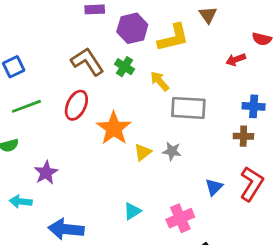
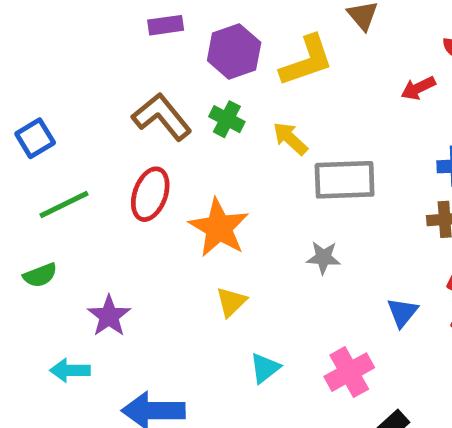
yellow triangle: (143, 152) -> (231, 302), moved

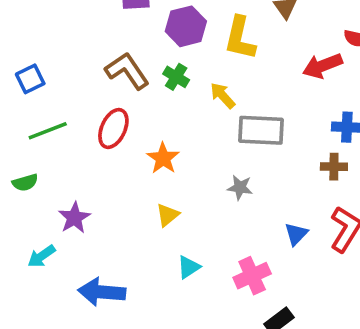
yellow L-shape: (307, 61) -> (240, 38), turned 117
red arrow: (418, 88) -> (322, 66), size x1.5
orange star: (219, 228) -> (163, 158), size x0.7
cyan arrow: (70, 370) -> (42, 256), turned -40

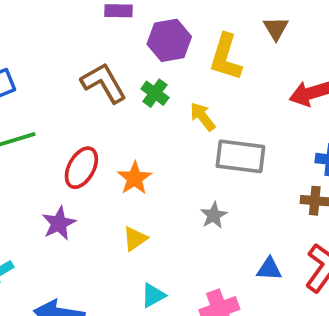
red ellipse: (113, 128) -> (81, 168), moved
gray star: (240, 188) -> (214, 215), turned 30
purple star: (74, 218) -> (59, 223), moved
blue triangle: (296, 234) -> (269, 269), turned 45

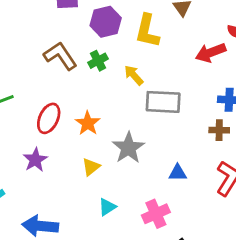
green cross: (155, 93) -> (98, 61), turned 30
gray star: (214, 215) -> (128, 148), moved, size x1.6
blue triangle: (269, 269) -> (178, 173), moved

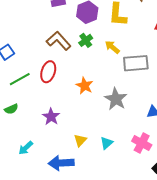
red ellipse: (49, 118) -> (48, 72), moved
yellow triangle: (91, 167) -> (80, 140), moved
pink cross: (156, 214) -> (142, 143), turned -30

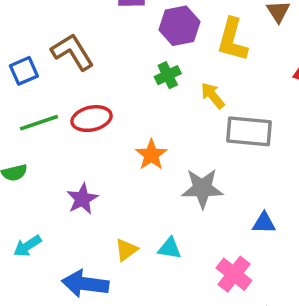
brown L-shape: (59, 41) -> (73, 52), moved
red ellipse: (48, 72) -> (92, 119), turned 50
gray star: (116, 99) -> (202, 188), turned 30
cyan triangle: (107, 143) -> (170, 248), moved, turned 40

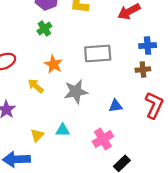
yellow arrow: (213, 96) -> (36, 86), moved
orange star: (151, 155) -> (53, 64), moved
pink cross: (234, 274) -> (103, 139), turned 30

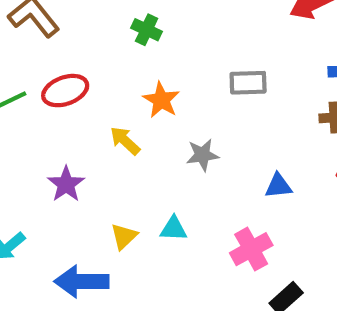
green cross: (44, 28) -> (147, 30), turned -32
gray rectangle: (98, 54) -> (248, 83), size x0.7
gray star: (76, 92) -> (202, 155), size x0.7

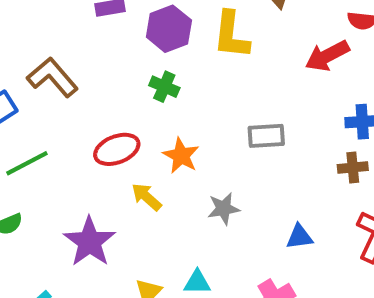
red ellipse: (65, 91) -> (117, 149), moved
purple star: (66, 184) -> (90, 242), size x1.4

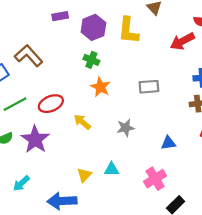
red ellipse: (117, 149) -> (51, 104), moved
orange star: (181, 156) -> (100, 87), moved
purple star: (90, 242) -> (35, 140), moved

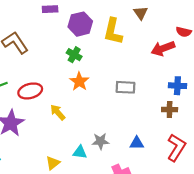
gray star: (126, 128) -> (100, 141), moved
cyan triangle: (112, 169) -> (80, 152), moved

